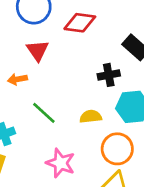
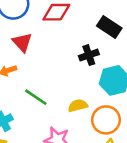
yellow semicircle: (91, 117) -> (78, 106), moved

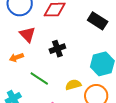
black cross: (89, 55) -> (57, 49), moved

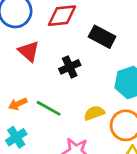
black rectangle: (98, 21) -> (102, 37), moved
orange arrow: (16, 57) -> (18, 104), moved

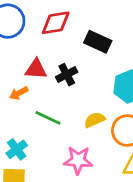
red triangle: (29, 51) -> (36, 69), moved, turned -35
orange arrow: (18, 104) -> (19, 93), moved

